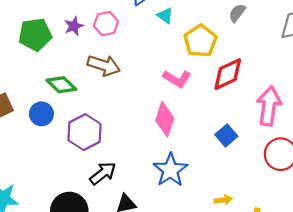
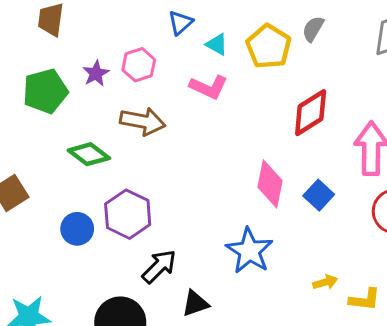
yellow pentagon: (200, 41) -> (269, 47), moved
pink L-shape: (177, 79) -> (209, 87), moved
blue circle: (41, 114) -> (77, 229), moved
pink diamond: (165, 119) -> (270, 184), moved

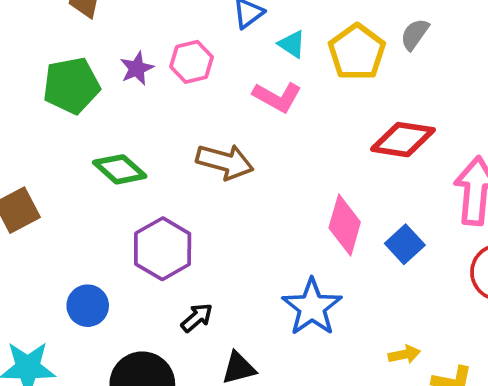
red diamond: (311, 113) -> (403, 140), turned 36
brown arrow: (143, 121) -> (225, 162), moved
blue circle: (77, 229) -> (88, 306), moved
black arrow: (159, 266) -> (197, 318), size x0.7

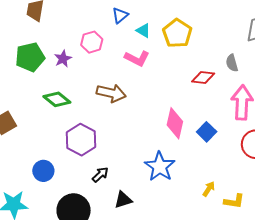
gray semicircle: (415, 34) -> (232, 63), moved, turned -48
purple star: (137, 68) -> (63, 59), moved
red diamond: (403, 140) -> (203, 78), size x0.7
yellow arrow: (404, 354) -> (209, 189), turned -42

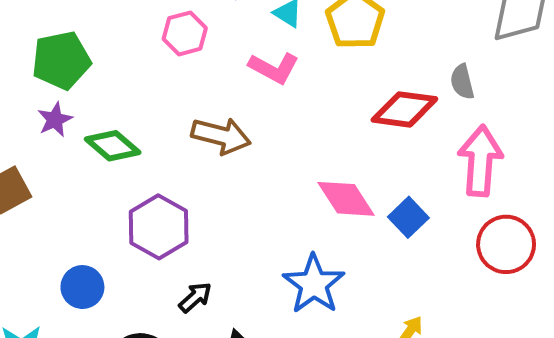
purple star: (63, 59) -> (55, 120), moved
red diamond: (203, 78) -> (404, 109), size x1.4
pink diamond: (175, 123) -> (346, 199), turned -48

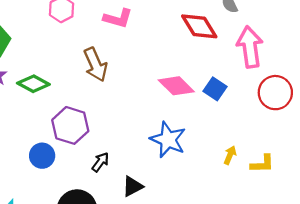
red diamond: (404, 109) -> (199, 26), turned 63
brown arrow: (221, 136) -> (95, 65), turned 64
blue circle: (82, 287) -> (42, 156), moved

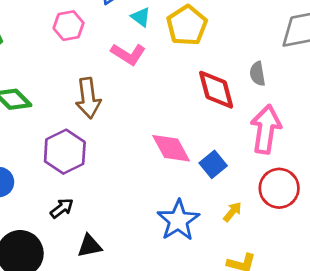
purple hexagon: (70, 125) -> (65, 152), moved
blue star: (168, 140) -> (178, 220), moved
yellow arrow: (230, 155) -> (232, 212), moved

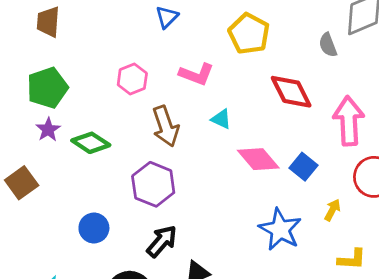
cyan triangle: (141, 17) -> (221, 119), moved
pink hexagon: (69, 26) -> (132, 79), moved
gray semicircle: (257, 74) -> (328, 45), moved
black arrow: (62, 208) -> (162, 241), size x1.4

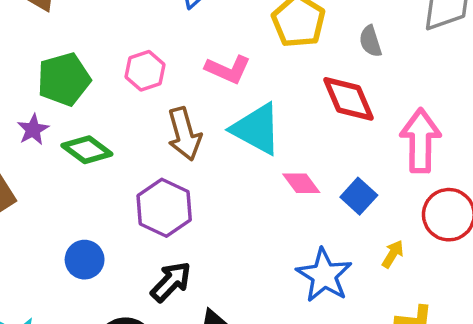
gray semicircle: (328, 45) -> (370, 41), moved
green pentagon: (47, 88) -> (64, 79), moved
cyan triangle: (221, 119) -> (256, 129), size x2.0
pink diamond: (258, 159) -> (301, 183), size x0.7

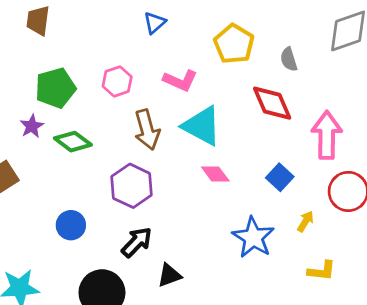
pink diamond: (301, 183) -> (215, 174), moved

